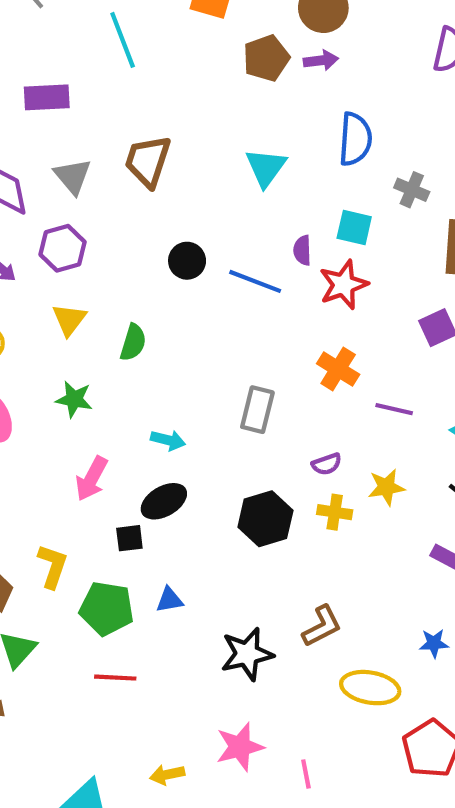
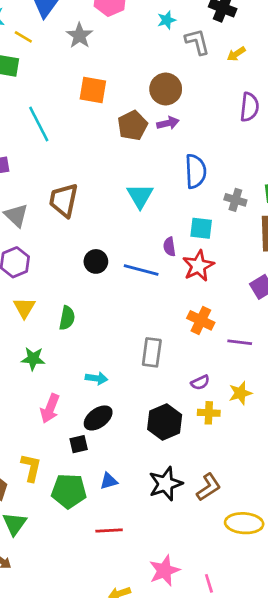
black star: (247, 654) -> (165, 484), moved
red line: (115, 678) -> (109, 531), moved

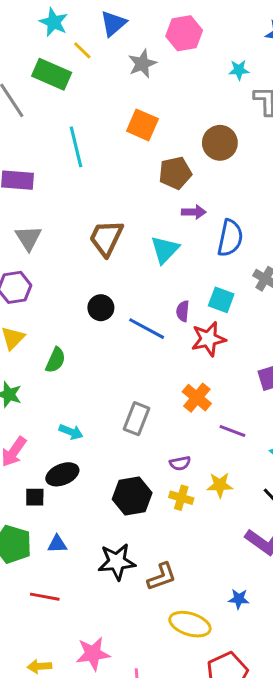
purple arrow: (168, 123) -> (194, 212), moved
brown trapezoid: (64, 200) -> (106, 238), moved

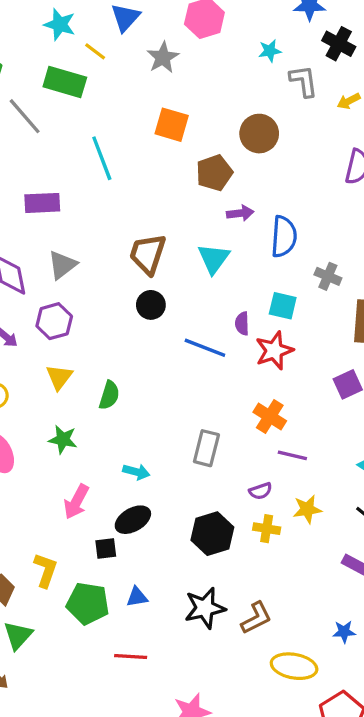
gray triangle: (28, 238) -> (62, 265), turned 32
black circle: (101, 308) -> (151, 305), moved
purple line: (232, 431) -> (292, 455), moved

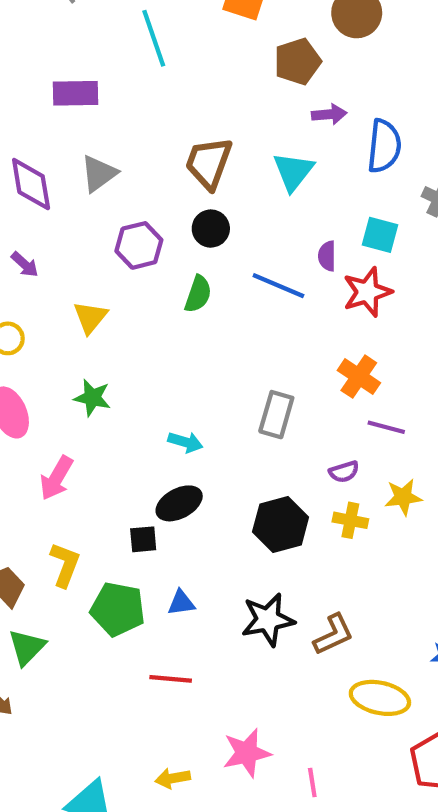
purple hexagon: (54, 321) -> (139, 245), moved
green semicircle: (109, 395) -> (198, 294), moved
pink arrow: (76, 502) -> (56, 478), moved

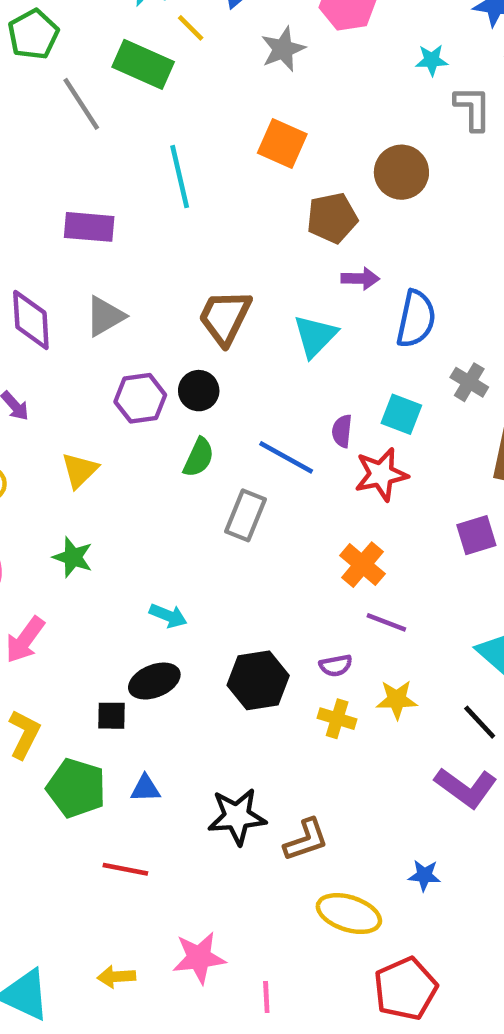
black circle: (211, 229) -> (199, 391), moved
gray rectangle: (276, 415) -> (246, 515), moved
black hexagon: (281, 525) -> (258, 680), moved

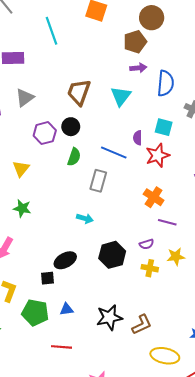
brown pentagon: (332, 218) -> (135, 42), moved
cyan arrow: (168, 616) -> (85, 218), moved

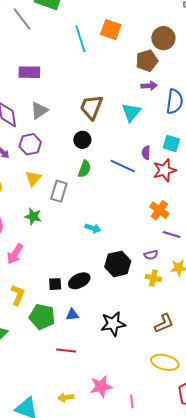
cyan line: (51, 31) -> (80, 39), moved
purple hexagon: (45, 133) -> (30, 144), moved
gray rectangle: (98, 181) -> (59, 191), moved
black ellipse: (65, 260) -> (79, 281), moved
brown L-shape: (142, 325) -> (164, 323), moved

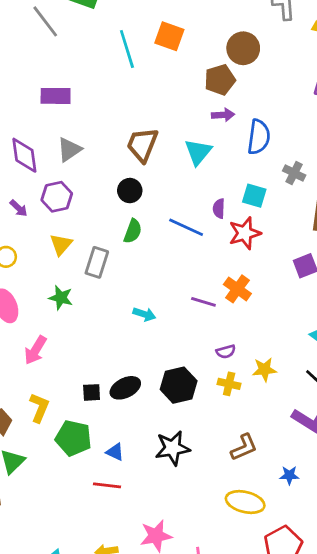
purple line: (172, 235) -> (203, 302), moved
black hexagon: (118, 264) -> (179, 385), moved
blue triangle: (72, 315) -> (115, 452), moved, turned 32

